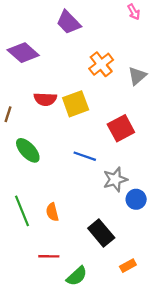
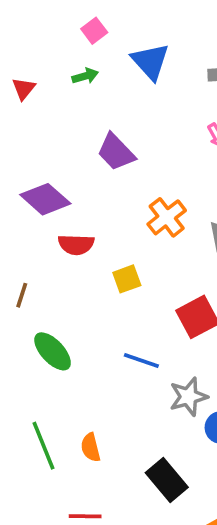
red semicircle: (45, 99) -> (76, 244), moved
yellow square: (76, 104) -> (127, 279), size x0.7

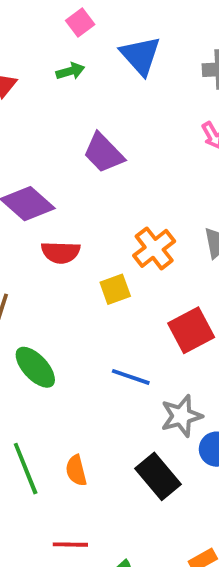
orange cross: (167, 217) -> (154, 248), moved
black rectangle: (167, 480) -> (158, 476), moved

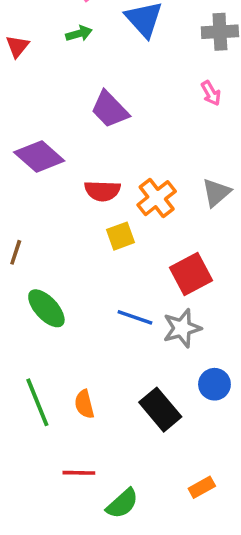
red semicircle: (61, 252) -> (102, 191), moved
gray star: (181, 416) -> (182, 328), moved

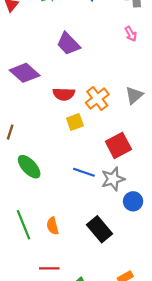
blue circle: (214, 384) -> (133, 201), moved

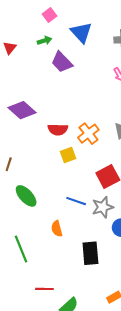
purple trapezoid: (68, 44) -> (62, 62), moved
orange semicircle: (53, 226) -> (57, 229), moved
black rectangle: (99, 229) -> (90, 253), turned 35

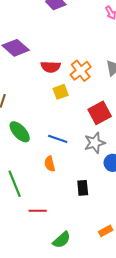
blue line: (76, 201) -> (58, 139), moved
black rectangle: (90, 253) -> (83, 188), size x0.7
red line: (44, 289) -> (38, 211), moved

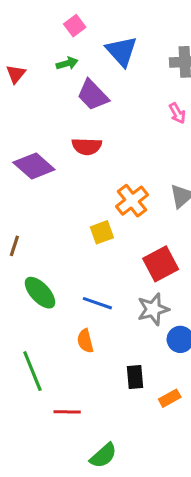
red semicircle: (51, 67) -> (87, 146), moved
orange rectangle: (106, 231) -> (170, 398), moved

